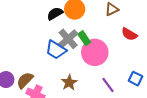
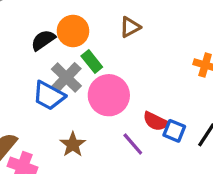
red semicircle: (129, 34) -> (156, 121), moved
green rectangle: (84, 38) -> (92, 62), moved

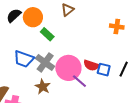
black semicircle: (43, 40) -> (14, 16), moved
gray cross: (66, 78) -> (45, 62), moved
pink circle: (109, 95) -> (68, 68), moved

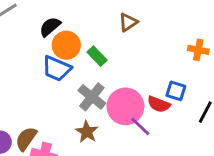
orange circle: (33, 17) -> (66, 45), moved
blue trapezoid: (24, 59) -> (57, 69), moved
blue square: (104, 70) -> (176, 91), moved

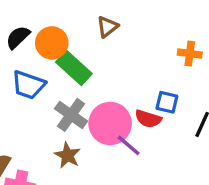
orange circle: (66, 45) -> (52, 43), moved
green rectangle: (97, 56) -> (74, 68), size x1.5

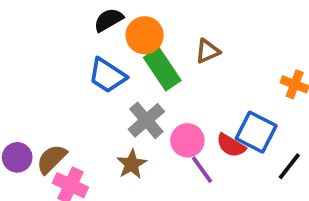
brown triangle: (107, 27) -> (207, 51), moved
blue square: (167, 102) -> (256, 132), size x1.5
pink circle: (110, 123) -> (187, 140), size x0.7

